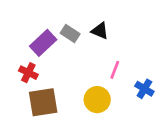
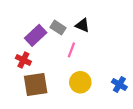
pink line: (115, 70) -> (71, 50), moved
blue cross: (144, 89) -> (119, 84), moved

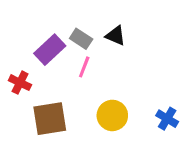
pink line: (71, 50) -> (84, 67), moved
red cross: (23, 60) -> (20, 83), moved

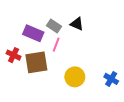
purple rectangle: (50, 50) -> (33, 33), turned 66
brown square: (50, 119) -> (36, 62), moved

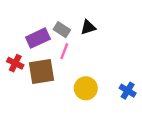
black triangle: (77, 24) -> (88, 27), turned -40
purple rectangle: (33, 33) -> (38, 38), turned -48

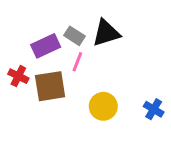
black triangle: (88, 27) -> (106, 33), size x1.5

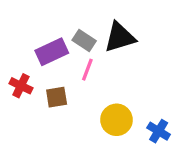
brown square: (50, 86) -> (57, 97), size x0.6
blue cross: (154, 109) -> (159, 131), moved

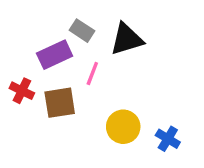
gray rectangle: (84, 40) -> (82, 31), moved
brown square: (57, 97) -> (60, 103), size x1.4

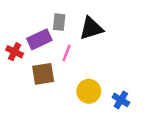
gray rectangle: (82, 31) -> (59, 22), turned 63
red cross: (22, 91) -> (15, 52), moved

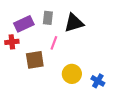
purple rectangle: (39, 39) -> (24, 24), moved
red cross: (15, 52) -> (12, 42), turned -32

